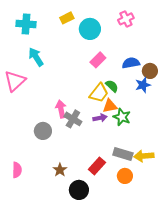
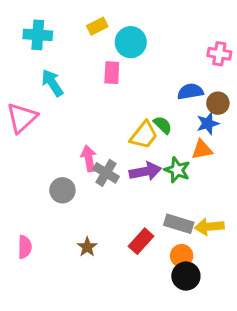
pink cross: (126, 19) -> (219, 54), moved, turned 35
pink rectangle: (98, 60) -> (112, 73), moved, turned -42
orange triangle: (110, 106) -> (202, 150), moved
purple arrow: (100, 118) -> (145, 171), size x1.5
black circle: (79, 190) -> (186, 276), moved

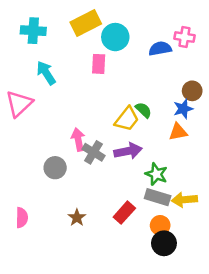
yellow rectangle: (97, 26) -> (86, 23), size x1.6
pink cross: (219, 54) -> (184, 37), moved
blue semicircle: (190, 92) -> (160, 49), moved
green star: (177, 170) -> (156, 174), moved

